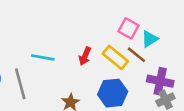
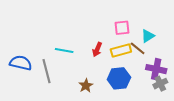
pink square: (129, 28) -> (122, 28), moved, turned -35
yellow rectangle: (115, 57) -> (121, 50), turned -54

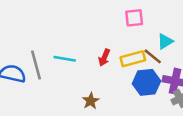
pink square: (122, 28) -> (134, 18), moved
gray line: (47, 71) -> (36, 65), moved
blue hexagon: (119, 78) -> (146, 82), moved

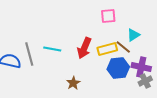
red arrow: (104, 58) -> (84, 48), size x1.5

